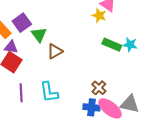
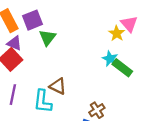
cyan star: (130, 45) -> (110, 59), moved
brown triangle: (55, 51) -> (58, 86), moved, turned 42

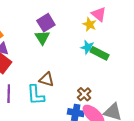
purple square: (32, 20) -> (46, 23), moved
green triangle: (47, 38) -> (42, 37), moved

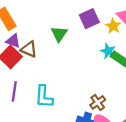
purple square: (46, 23) -> (89, 19), moved
brown triangle: (47, 79) -> (29, 49), moved

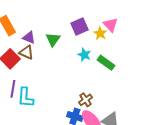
purple triangle: (13, 41) -> (29, 38), moved
cyan star: (108, 51) -> (84, 55), moved
cyan L-shape: (44, 97) -> (26, 97), moved

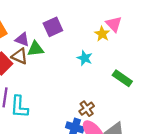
purple square: (79, 27) -> (53, 27), moved
green triangle: (53, 39) -> (35, 49), moved, turned 49
green rectangle: (106, 63) -> (122, 78), moved

